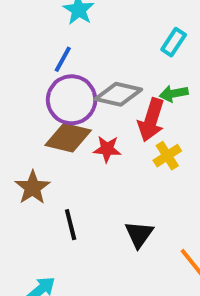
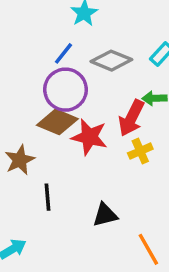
gray diamond: (118, 94) -> (111, 61), moved
red star: (107, 149) -> (89, 137), size x1.5
black triangle: (139, 234) -> (105, 215), turned 32

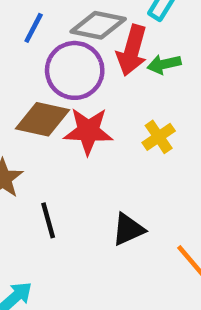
purple circle: (66, 90) -> (75, 70), moved
red arrow: (131, 118) -> (132, 50), moved

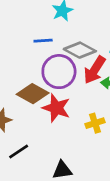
blue line: (34, 28) -> (43, 41), turned 42
black line: (48, 220) -> (19, 151), turned 55

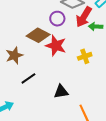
purple circle: (59, 72) -> (57, 19), size x0.6

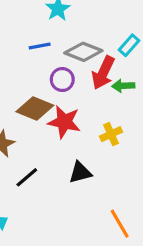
black triangle: (61, 92) -> (80, 172), moved

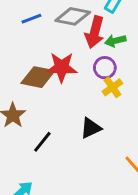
purple circle: (62, 80) -> (105, 68), moved
red star: (64, 122) -> (62, 67), moved

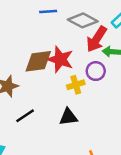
brown diamond: (38, 77) -> (38, 61), turned -36
yellow cross: (112, 87) -> (76, 85), moved

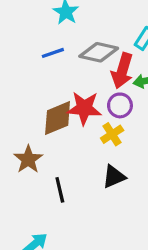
purple circle: (96, 71) -> (120, 105), moved
black line: (25, 116) -> (60, 190), turned -54

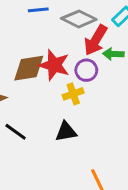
black line: (60, 190) -> (16, 132), turned -55

